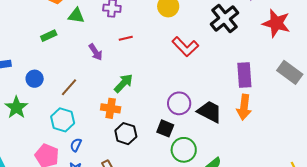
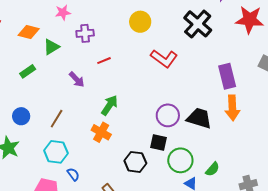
green triangle: (76, 16) -> (51, 47), turned -30
orange cross: (111, 108) -> (101, 132), turned 30
black hexagon: (126, 134) -> (135, 162), moved
blue semicircle: (76, 145) -> (73, 174), turned 128

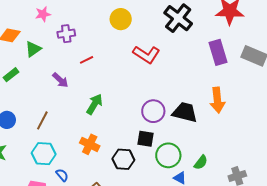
purple rectangle: (227, 76) -> (218, 52), moved
orange cross: (101, 132) -> (90, 144), moved

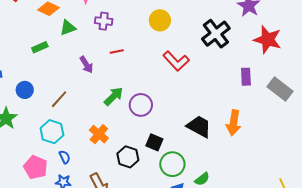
purple rectangle: (218, 52) -> (246, 77), size x0.7
purple circle: (153, 111) -> (141, 105), moved

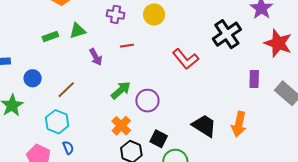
yellow circle: (160, 20) -> (154, 14), moved
green triangle: (68, 28) -> (78, 31), moved
orange cross: (99, 134) -> (121, 126), moved

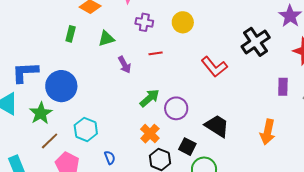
green rectangle: (50, 37) -> (71, 34), moved, turned -56
blue circle: (33, 78) -> (61, 86), size x1.8
brown line: (66, 90) -> (50, 141), moved
black trapezoid: (204, 126) -> (217, 126), moved
blue semicircle: (68, 148) -> (110, 158), moved

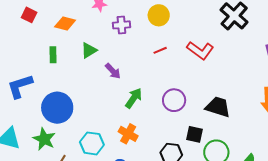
red line: (156, 53) -> (160, 50), moved
blue L-shape: (25, 72) -> (20, 86), moved
green arrow: (150, 98) -> (134, 98), moved
orange cross: (150, 134) -> (128, 134), moved

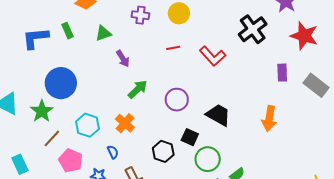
green rectangle: (53, 55) -> (67, 31), turned -35
blue L-shape: (20, 86) -> (35, 38), moved

